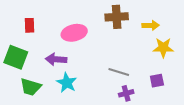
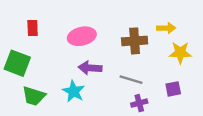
brown cross: (117, 17) -> (135, 41), moved
purple arrow: (56, 59) -> (90, 68), moved

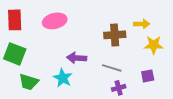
red rectangle: (33, 28) -> (15, 20), moved, size x1.5
pink ellipse: (82, 36) -> (55, 21), moved

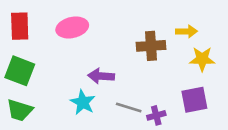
gray line: (112, 68) -> (129, 108), moved
purple square: (148, 76) -> (194, 100), size x1.5
green trapezoid: (29, 82) -> (20, 110), moved

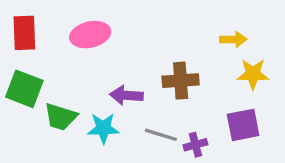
brown cross: (151, 46) -> (181, 81), moved
cyan star: (83, 102) -> (103, 128), turned -30
green trapezoid: (20, 110) -> (61, 117), moved

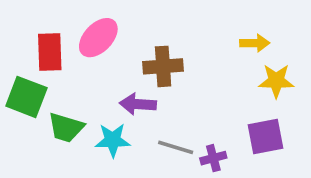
red rectangle: (24, 33) -> (50, 52), moved
pink ellipse: (90, 35) -> (98, 38), turned -33
brown cross: (181, 81) -> (163, 66), moved

